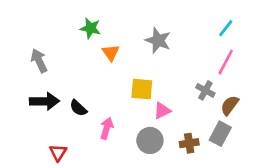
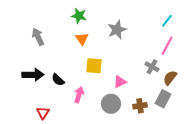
green star: (90, 28) -> (79, 16), moved
gray star: (158, 40) -> (117, 30), turned 30
gray arrow: (39, 61) -> (38, 37), moved
yellow square: (142, 89) -> (94, 66), moved

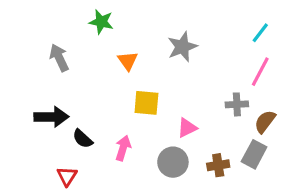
green star: (79, 16) -> (101, 22), moved
gray cross: (152, 67) -> (237, 104), turned -32
black semicircle: (58, 80) -> (83, 139), moved

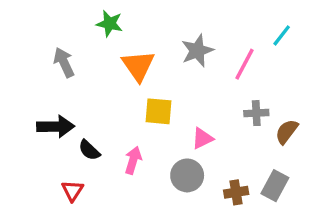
orange triangle: (128, 61) -> (138, 66), size x1.5
pink line: (260, 72) -> (244, 64), moved
gray rectangle: (254, 154) -> (275, 186), moved
brown cross: (218, 165) -> (236, 192), moved

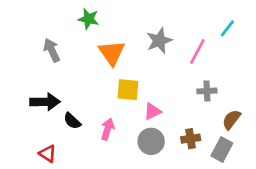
brown semicircle: (287, 132) -> (231, 120), moved
pink triangle: (202, 138) -> (152, 111), moved
red triangle: (72, 191) -> (48, 154), moved, turned -30
brown cross: (236, 192) -> (191, 139), moved

